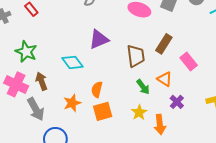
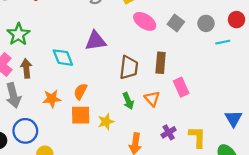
brown rectangle: (164, 44) -> (161, 63), turned -42
purple cross: (177, 102) -> (169, 132), moved
yellow star: (139, 112) -> (106, 122), moved

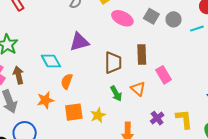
gray circle: (206, 23) -> (174, 19), moved
orange semicircle: (80, 91) -> (67, 81), moved

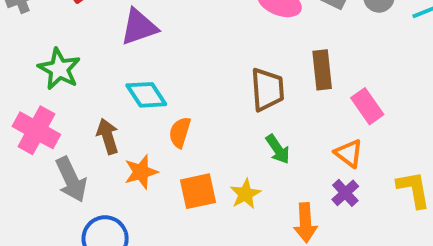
purple triangle: (79, 42) -> (139, 27), moved
brown arrow: (18, 75) -> (108, 136), moved
orange triangle: (138, 89) -> (349, 153), moved
purple cross: (157, 118) -> (345, 193), moved

